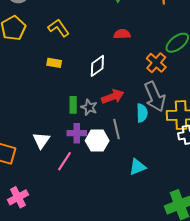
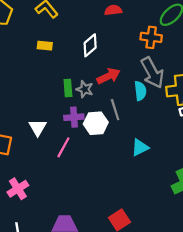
orange cross: (156, 63) -> (151, 37), turned -30

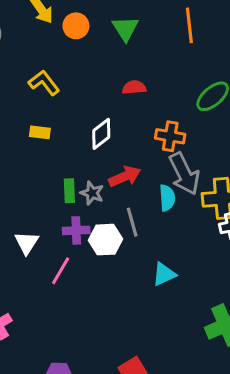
orange cross: (151, 37) -> (170, 136), moved

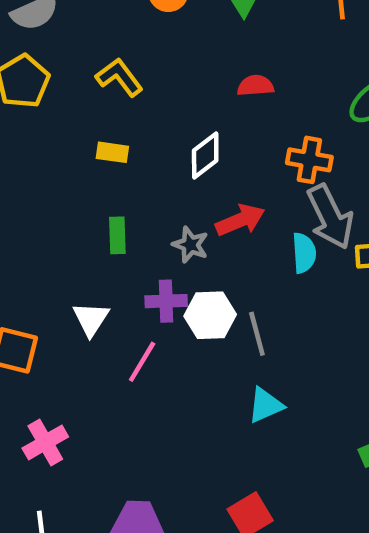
green rectangle: (69, 191) -> (117, 235), moved
gray line: (132, 222) -> (257, 334), moved
cyan triangle: (164, 274) -> (265, 405), moved

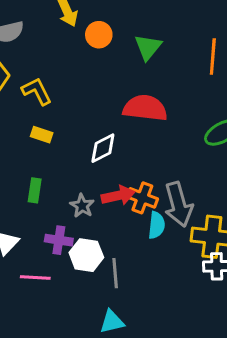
yellow L-shape: (119, 77) -> (37, 91), moved
red semicircle: (255, 86) -> (145, 108), size x1.8
orange cross: (309, 160) -> (142, 198), moved
pink line: (142, 362) -> (35, 278), turned 52

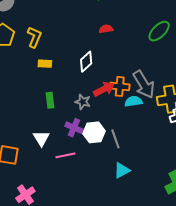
yellow L-shape: (37, 91) -> (34, 37), turned 65
red semicircle: (145, 108) -> (106, 29), size x0.5
cyan semicircle: (157, 225) -> (133, 101), turned -90
purple cross: (59, 240) -> (74, 128), turned 30

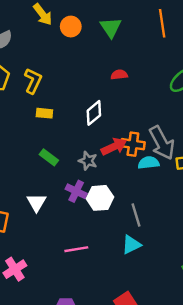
green rectangle: (50, 100) -> (49, 157), turned -49
gray line: (115, 139) -> (136, 215), moved
pink line: (65, 155) -> (76, 249), moved

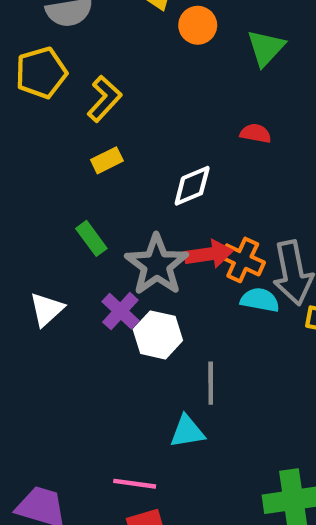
yellow rectangle: (44, 113) -> (107, 160), turned -49
gray star: (88, 161) -> (157, 265), size x1.8
pink line: (76, 249) -> (135, 484), moved

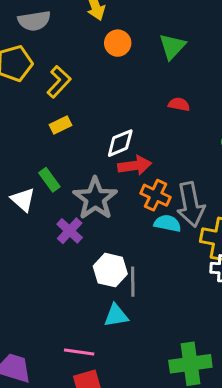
orange circle: (198, 25) -> (118, 43), moved
red semicircle: (256, 133) -> (179, 104), moved
red arrow: (209, 254) -> (135, 166), moved
white triangle: (47, 309) -> (23, 200), moved, turned -36
white hexagon: (158, 335) -> (110, 270), moved

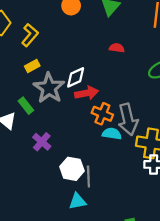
gray star: (95, 198) -> (49, 88), moved

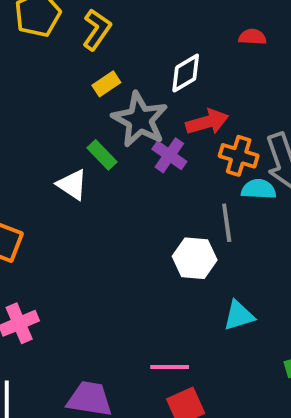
white diamond: (76, 77) -> (186, 73), moved
purple cross: (42, 142) -> (169, 155), moved
gray line: (88, 176) -> (227, 223), moved
cyan triangle: (77, 201) -> (239, 316), moved

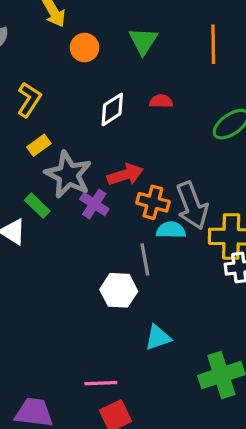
white diamond: (186, 73) -> (112, 109), moved

